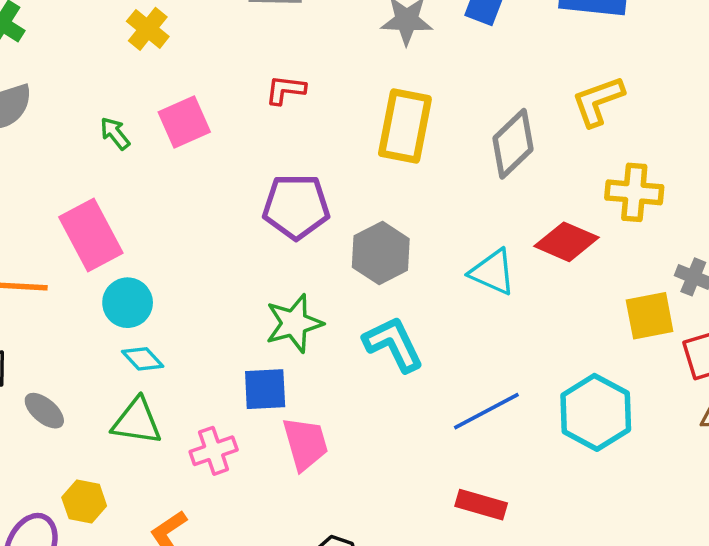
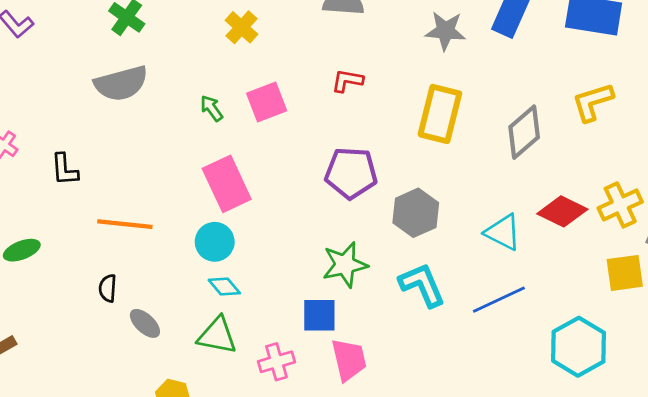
yellow cross: (634, 192) -> (620, 205), moved, turned -33
pink rectangle: (91, 235) -> (227, 184), moved
blue line: (486, 411) -> (499, 300), moved

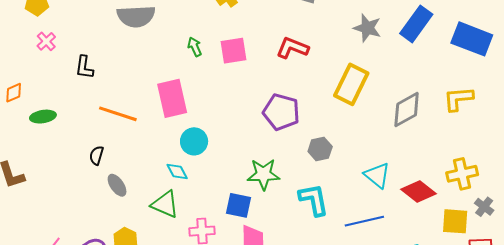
red L-shape: (347, 81) -> (292, 48), size x1.4
pink rectangle: (227, 184) -> (172, 98), moved
red diamond: (562, 211) -> (419, 192), moved
gray hexagon: (416, 213) -> (320, 149), size x0.7
cyan circle: (215, 242) -> (194, 141), moved

